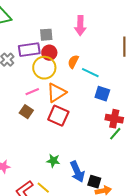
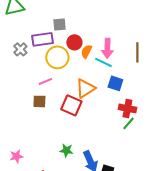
pink arrow: (80, 26) -> (107, 48), moved
brown line: (124, 47) -> (137, 52), moved
red circle: (49, 53) -> (74, 42), moved
orange triangle: (56, 93) -> (85, 88), moved
brown square: (26, 112) -> (39, 101), turned -32

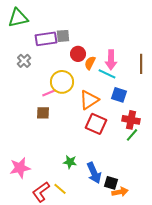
purple rectangle: (42, 39) -> (46, 39), moved
yellow circle: (57, 57) -> (62, 82), moved
red square: (71, 105) -> (96, 124), moved
pink star: (16, 156) -> (20, 168), size x1.5

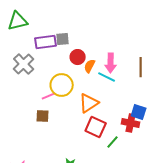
gray cross: (24, 61) -> (24, 64), size x1.5
blue square: (119, 95) -> (139, 112), moved
green line: (132, 135) -> (113, 142), moved

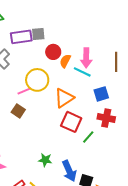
blue square: (139, 112) -> (101, 94), moved, turned -35
brown square: (43, 116) -> (18, 111), turned 32

